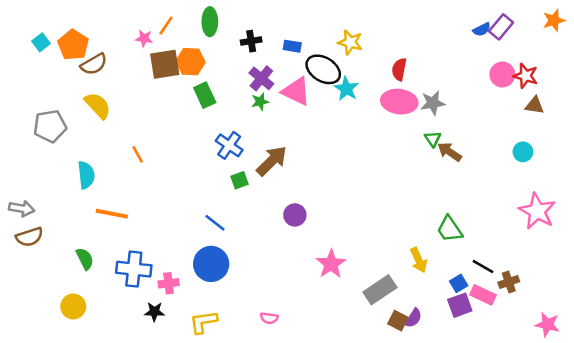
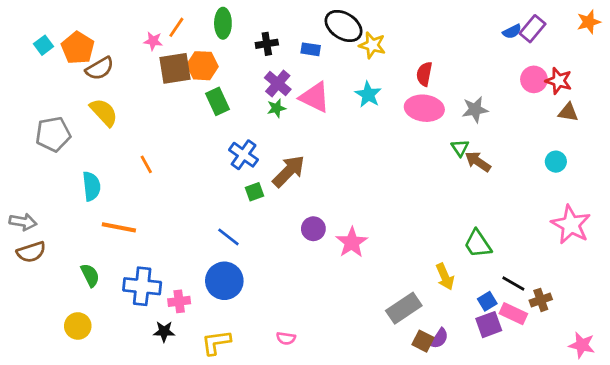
black ellipse: (323, 69) -> (344, 26), moved
gray star: (433, 103) -> (475, 110), moved
pink star: (331, 264) -> (352, 242), moved

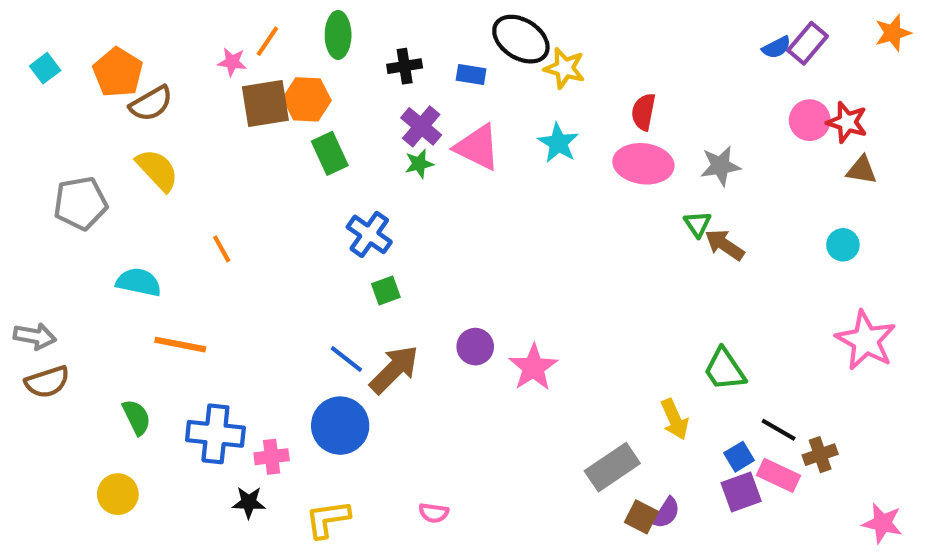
cyan square: (43, 45) -> (45, 68), moved
brown arrow: (289, 171) -> (394, 369), moved
cyan semicircle: (91, 186) -> (139, 282), turned -72

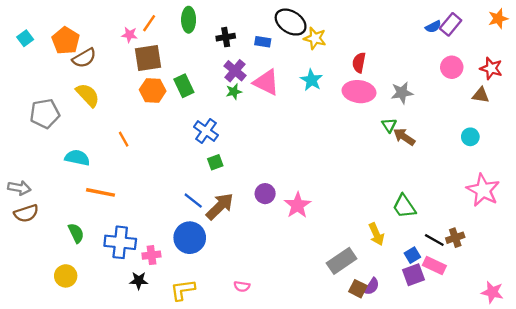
orange hexagon: (307, 99) -> (153, 90), moved
red star: (847, 122) -> (491, 68), moved
brown cross: (820, 455) -> (455, 238), moved

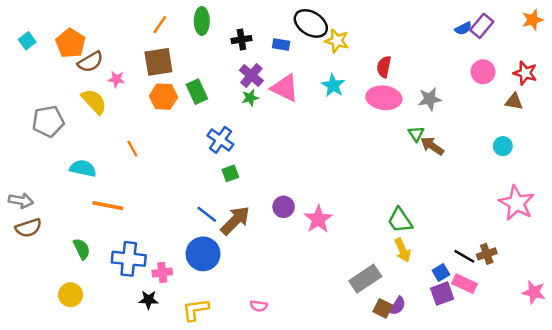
pink star: (129, 35) -> (116, 79), moved
green trapezoid: (404, 206) -> (400, 220), moved
pink star: (492, 292) -> (534, 292), moved

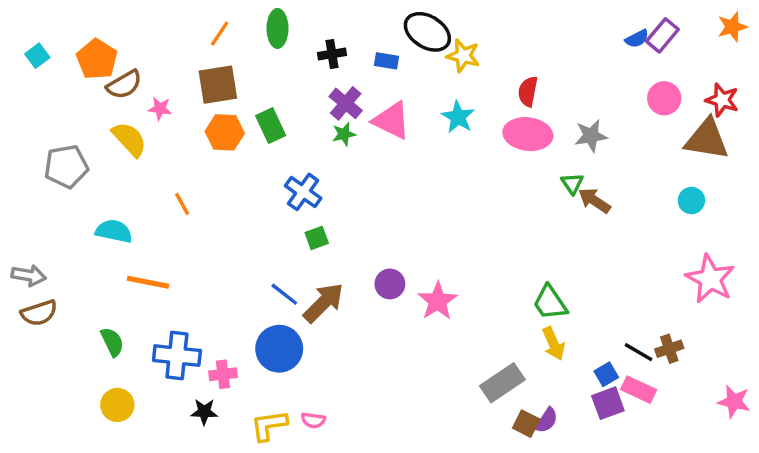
brown triangle: (514, 101) -> (707, 139), size x1.8
yellow circle: (70, 295) -> (117, 405), moved
pink semicircle: (259, 306) -> (313, 420), moved

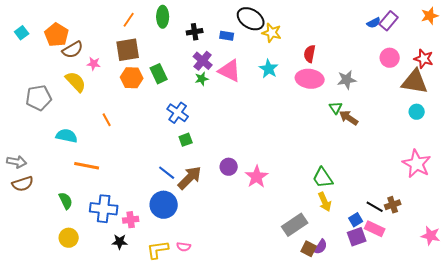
cyan circle: (691, 201) -> (417, 112), moved

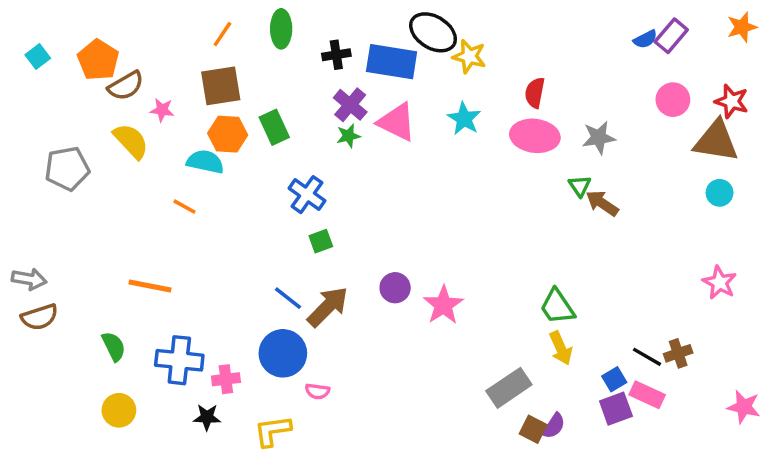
blue rectangle: (227, 36) -> (392, 62), size x2.0
orange line: (107, 120) -> (184, 207), turned -32
cyan semicircle: (67, 136) -> (205, 162), moved
pink star: (417, 164) -> (720, 283), size x0.7
pink semicircle: (184, 247) -> (317, 391), moved

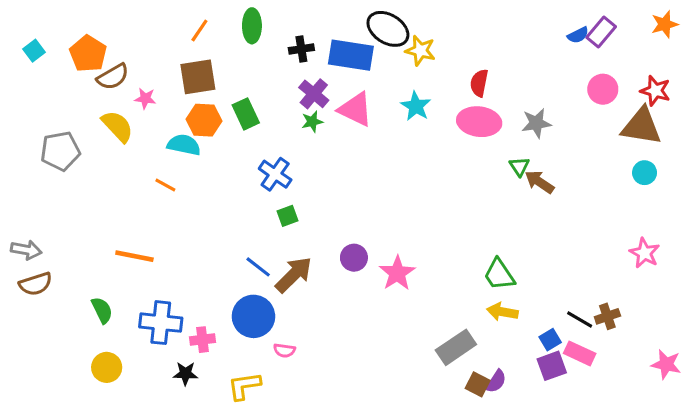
yellow arrow: (561, 348) -> (502, 312), turned 124

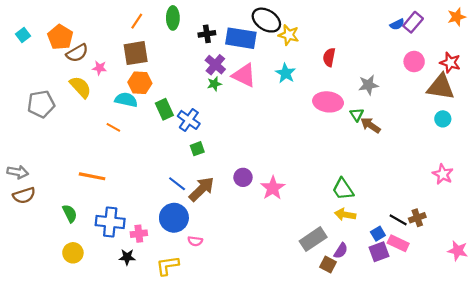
green rectangle: (246, 114) -> (164, 109), moved
pink ellipse: (479, 122) -> (328, 102), moved
purple semicircle: (496, 381) -> (341, 251), moved

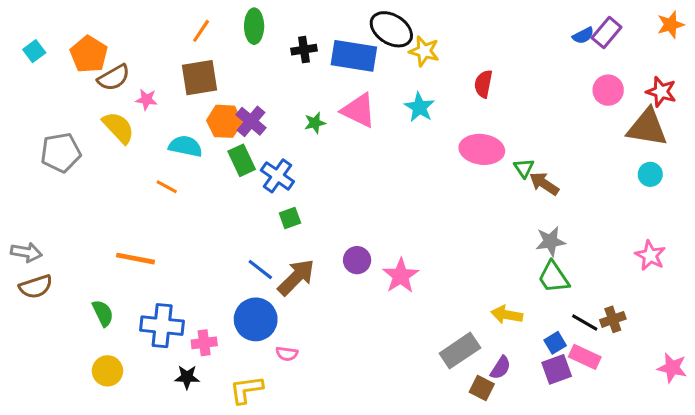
purple cross: (215, 65) -> (251, 121), moved
orange hexagon: (140, 83) -> (224, 121), moved
gray star: (368, 85) -> (550, 241), moved
green trapezoid: (343, 189) -> (554, 277), moved

